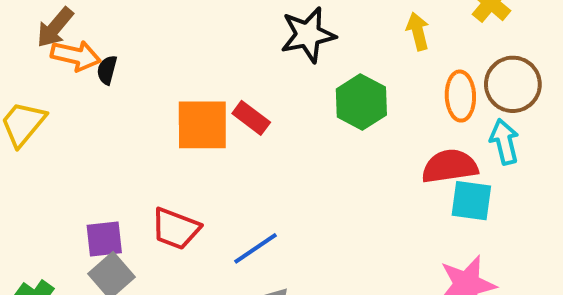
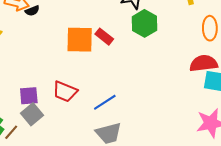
black semicircle: (107, 70) -> (32, 11), turned -128
green hexagon: (361, 102) -> (144, 23), moved

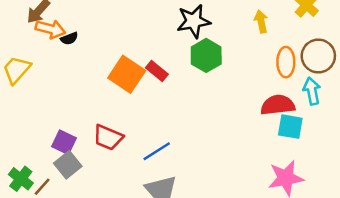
orange square: (80, 40) -> (127, 74), turned 32
purple square: (29, 96) -> (64, 142), turned 30

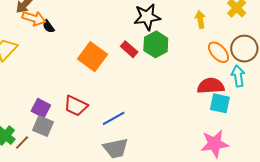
black semicircle: (69, 38) -> (48, 26), turned 72
orange ellipse: (286, 62) -> (219, 52), turned -45
red rectangle: (157, 71) -> (129, 49), moved
gray square: (68, 165) -> (43, 126), turned -30

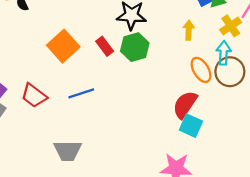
cyan arrow: (238, 76) -> (224, 53), moved
red semicircle: (211, 86) -> (185, 105), turned -64
blue line: (114, 118) -> (81, 93), moved

